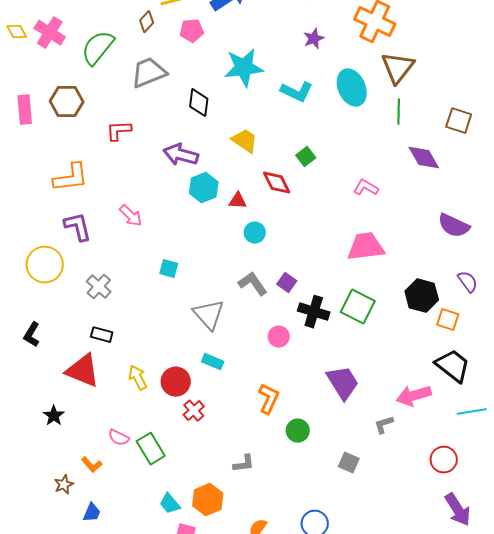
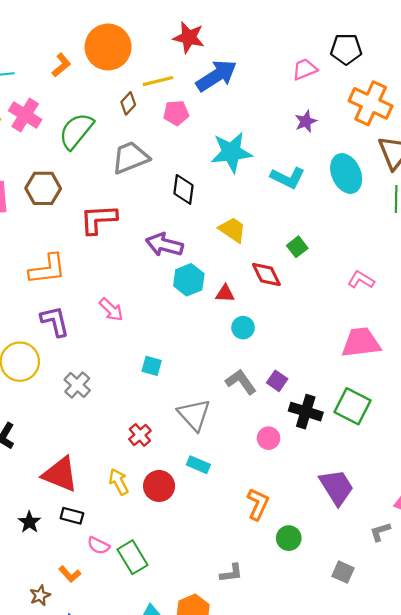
red L-shape: (119, 131) -> (98, 219), size x1.4
black rectangle: (102, 335) -> (72, 516), moved
red cross: (194, 411) -> (140, 435), moved

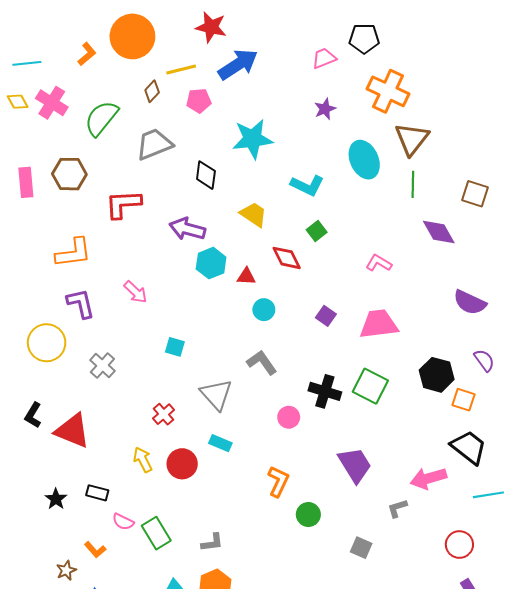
cyan L-shape: (288, 178) -> (307, 185), moved
purple square: (277, 381) -> (326, 316), moved
red triangle: (60, 474) -> (72, 431), moved
gray L-shape: (231, 573) -> (212, 542), moved

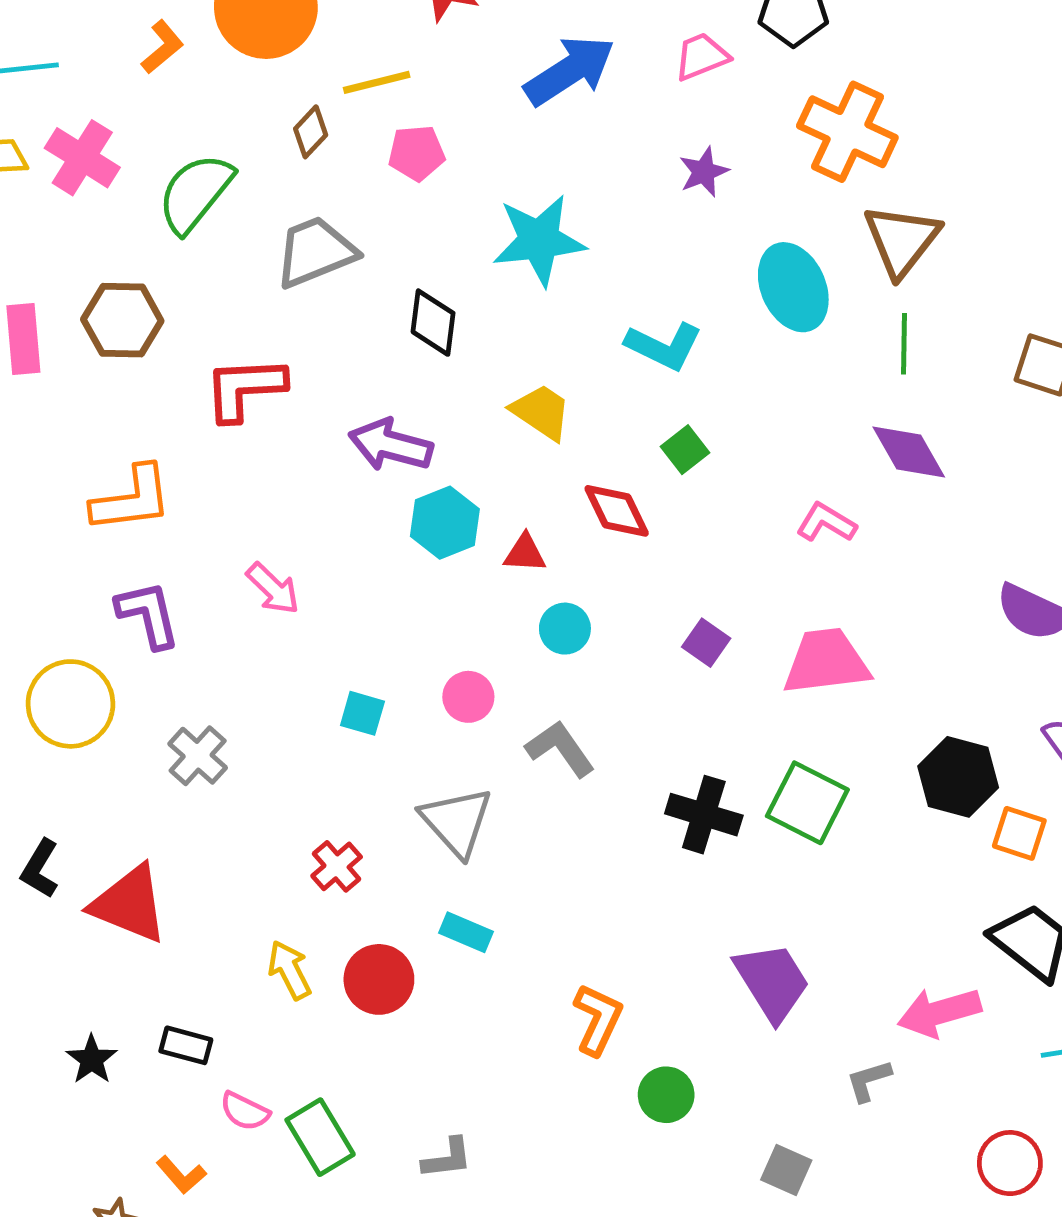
blue arrow: (238, 64) -> (570, 71), moved
purple diamond: (439, 232) -> (909, 452), moved
pink circle: (289, 417) -> (468, 697), moved

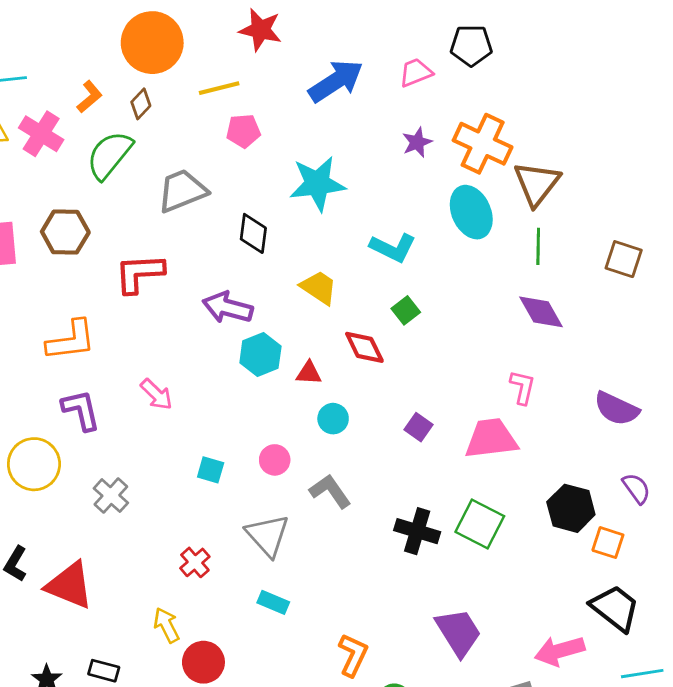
orange L-shape: (162, 47) -> (90, 97), moved
brown diamond: (311, 132) -> (141, 104), moved
orange cross: (847, 132) -> (483, 144), moved
pink L-shape: (826, 523) -> (522, 387), moved, turned 72
red circle: (379, 979) -> (203, 662), moved

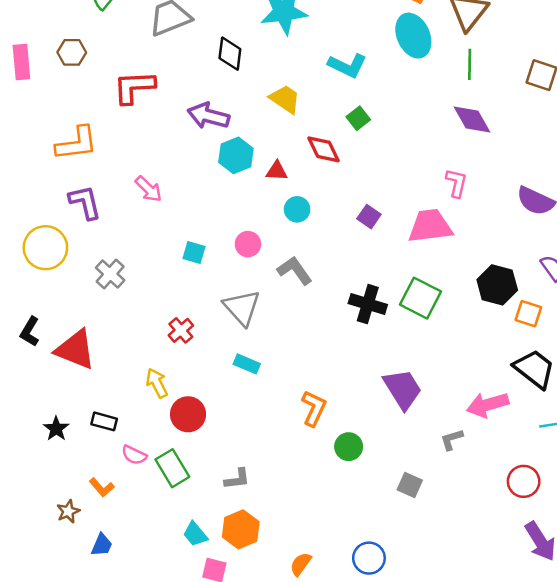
brown hexagon: (65, 232) -> (72, 52), size x0.7

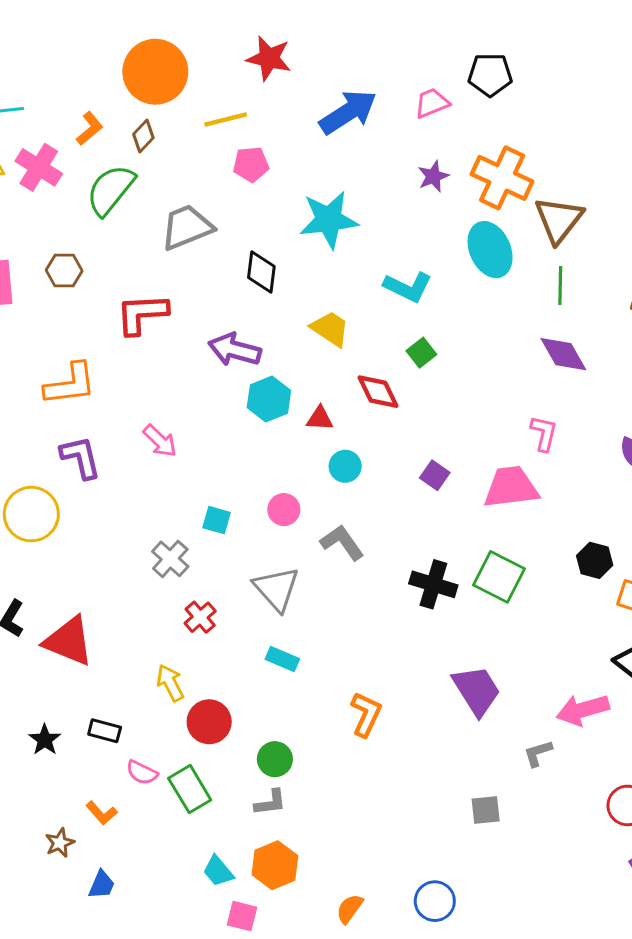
gray cross: (110, 274) -> (170, 559), moved
black hexagon: (497, 285) -> (595, 560), size x0.7
green circle: (349, 447) -> (275, 759), moved
gray square: (410, 485) -> (486, 810), turned -30

